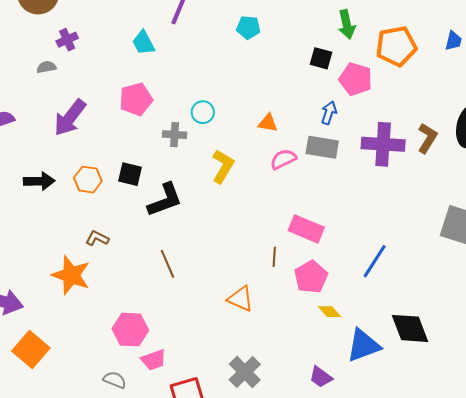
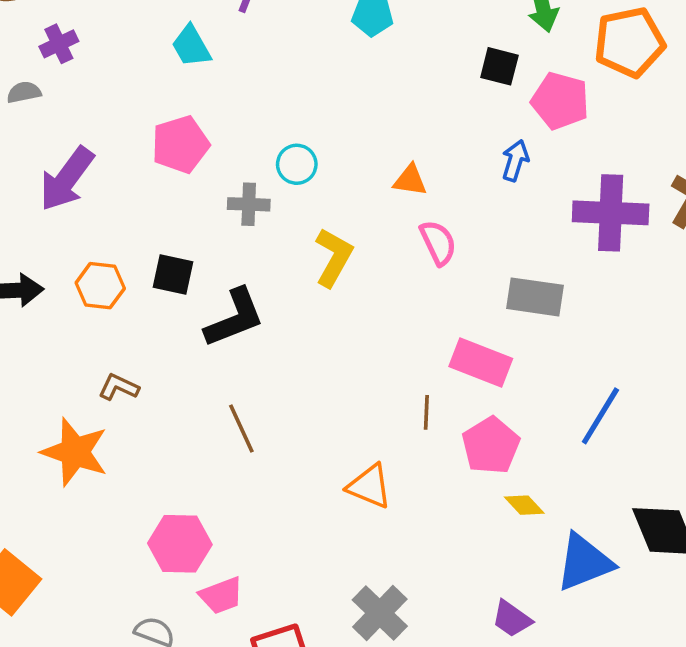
gray rectangle: (322, 147) -> (535, 297), moved
pink semicircle: (283, 159) -> (438, 243), turned 92

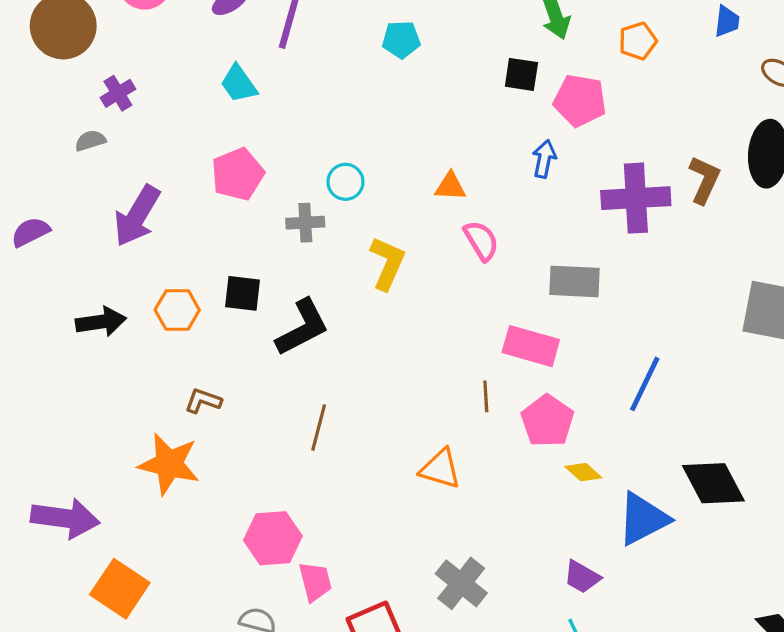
orange pentagon: (629, 42) -> (638, 41), size x0.6
brown line: (241, 429) -> (319, 428), turned 45
pink trapezoid: (221, 596) -> (315, 582), turned -78

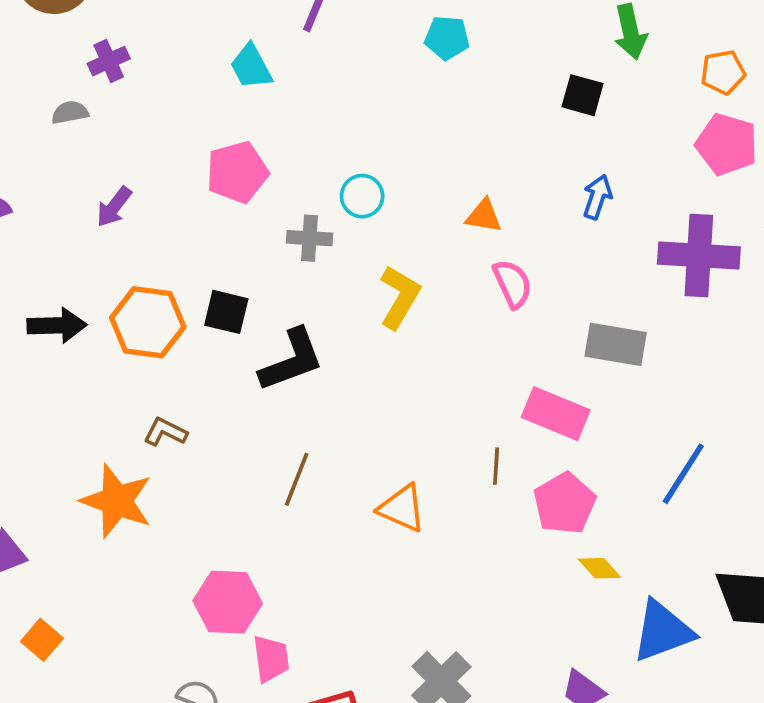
pink pentagon: (580, 101) -> (727, 144), moved
purple arrow: (137, 216) -> (114, 207), size x0.6
orange hexagon: (177, 310) -> (148, 322), size x1.4
orange triangle: (440, 469) -> (402, 508), moved
orange square: (120, 589) -> (42, 640), size x0.6

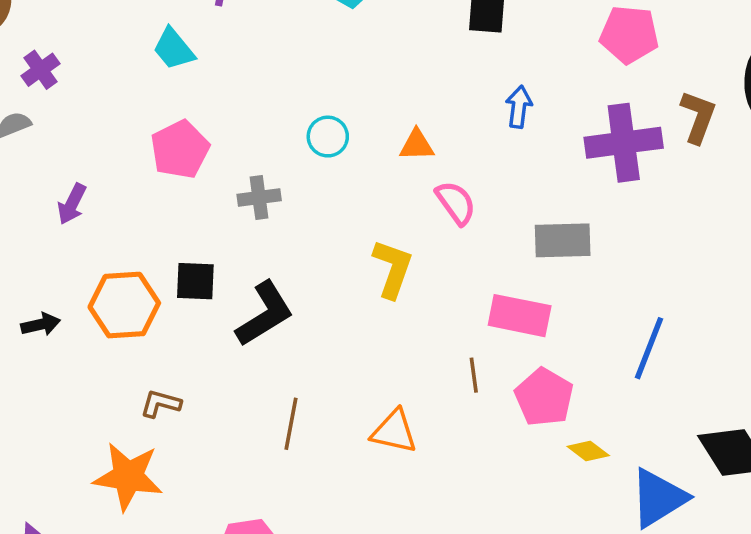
cyan circle: (362, 196) -> (328, 137), moved
yellow L-shape: (400, 297) -> (393, 269), moved
black arrow: (57, 325) -> (41, 324), size x0.7

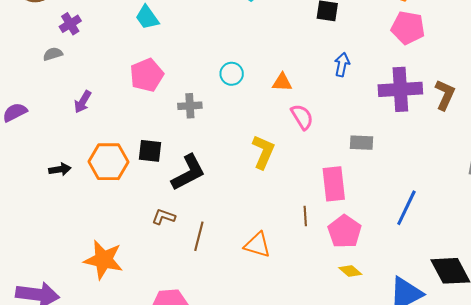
brown L-shape: (698, 117) -> (445, 95), moved
gray rectangle: (563, 240) -> (361, 143), size x0.7
pink rectangle: (520, 316) -> (334, 184), turned 68
brown L-shape: (161, 404) -> (164, 217), moved
yellow diamond: (588, 451) -> (350, 271), moved

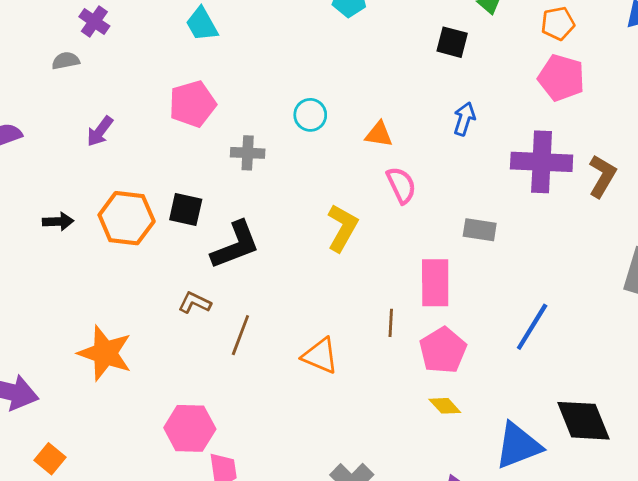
purple cross: (70, 24) -> (94, 21), turned -30

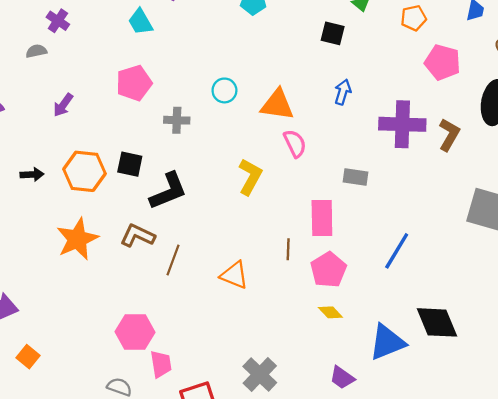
pink pentagon: (561, 78) -> (443, 62), moved
orange triangle: (379, 134) -> (277, 105), size x1.6
brown L-shape: (195, 303) -> (138, 236), size x1.4
orange star: (105, 353) -> (77, 239), moved, turned 30

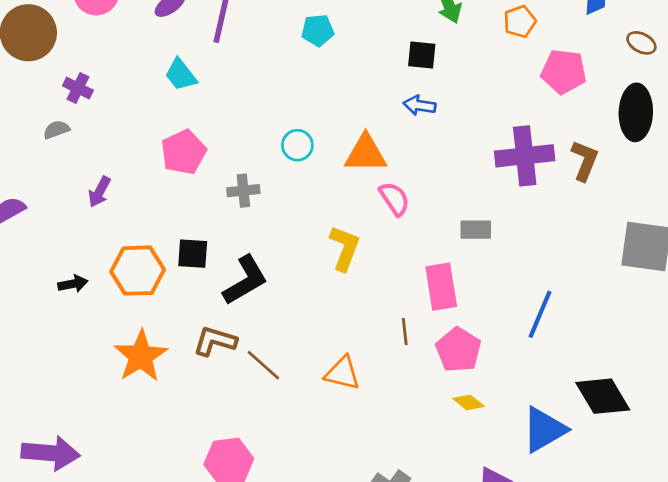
blue arrow: (343, 92) -> (420, 105), moved, turned -90
brown line: (173, 260) -> (263, 365), turned -60

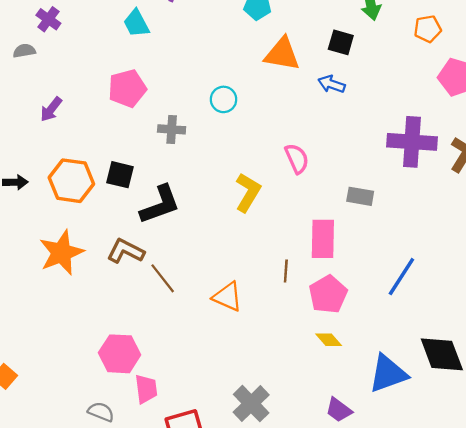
orange triangle: (366, 154) -> (282, 54), moved

